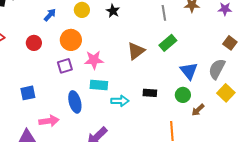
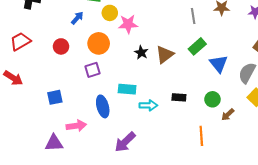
black star: (113, 11) -> (141, 53), moved
pink star: (94, 60) -> (128, 24), moved
blue triangle: (189, 71) -> (219, 64), moved

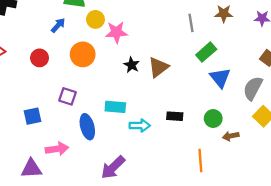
green rectangle: (197, 46) -> (206, 52), moved
purple square: (93, 70) -> (67, 96), moved, turned 35
brown arrow: (228, 115) -> (231, 136), turned 32

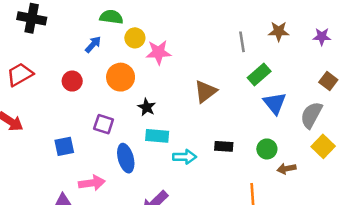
black star: (132, 65) -> (147, 107), moved

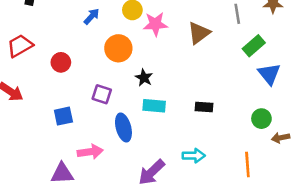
red circle: (72, 81) -> (61, 62), moved
brown triangle: (205, 91) -> (199, 33), moved
black rectangle: (224, 146) -> (204, 107), moved
cyan arrow: (185, 157) -> (194, 156), moved

